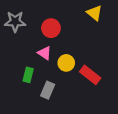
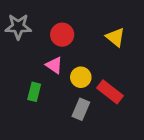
yellow triangle: (94, 13) -> (115, 37), moved
gray rectangle: (48, 90) -> (81, 109), moved

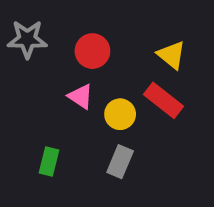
green rectangle: (34, 92) -> (49, 162), moved
red rectangle: (110, 92) -> (164, 100), moved

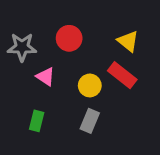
gray star: (27, 39) -> (22, 47), moved
pink triangle: (81, 96) -> (46, 77), moved

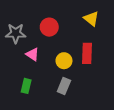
yellow triangle: (128, 41) -> (91, 19), moved
red rectangle: (122, 75) -> (87, 53), turned 54

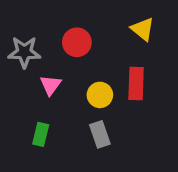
pink triangle: (32, 54) -> (51, 85), turned 32
gray rectangle: (64, 86) -> (100, 134), turned -42

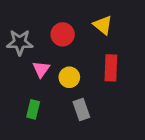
yellow triangle: (143, 29) -> (103, 25), moved
yellow circle: (100, 95) -> (69, 77), moved

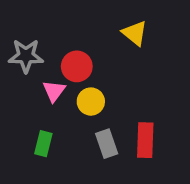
red circle: (63, 34) -> (77, 66), moved
red rectangle: (111, 68) -> (145, 140), moved

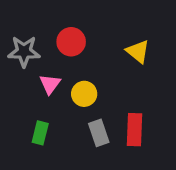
yellow triangle: (135, 33) -> (138, 52), moved
red circle: (77, 66) -> (71, 42), moved

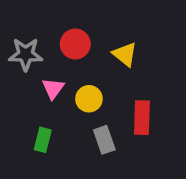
yellow triangle: (138, 52) -> (125, 54), moved
red rectangle: (135, 130) -> (142, 118), moved

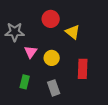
red circle: (75, 44) -> (51, 19), moved
gray rectangle: (104, 140) -> (54, 88), moved

